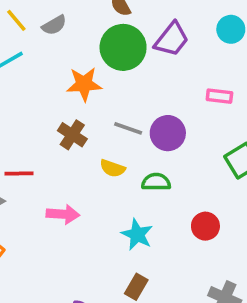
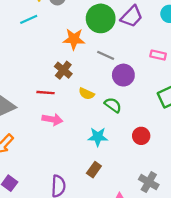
gray line: (128, 128) -> (106, 55), moved
red line: (19, 174) -> (45, 93), moved
green semicircle: (156, 182) -> (113, 105), turned 30
cyan star: (137, 235) -> (98, 137), turned -30

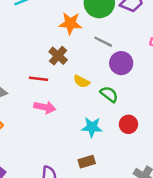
red circle: (141, 136) -> (128, 124), moved
brown rectangle: (94, 170) -> (87, 162), turned 35

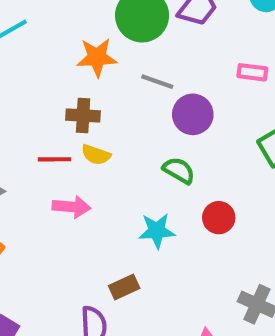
brown cross: (58, 56) -> (83, 116), turned -30
yellow semicircle: (82, 81) -> (96, 155), moved
brown rectangle: (87, 162) -> (124, 287), moved

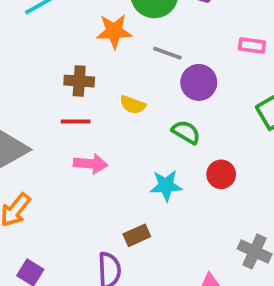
brown cross: (83, 116) -> (79, 81), moved
yellow semicircle: (96, 155) -> (133, 105), moved

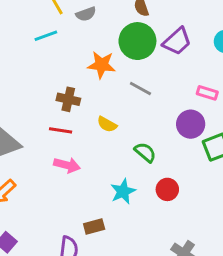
purple circle: (199, 82) -> (191, 124), moved
cyan star: (166, 186) -> (123, 191), turned -30

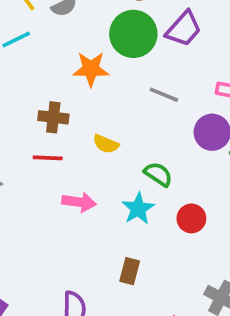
gray line: (140, 88) -> (164, 95), moved
pink arrow: (67, 165) -> (79, 202), moved
cyan star: (123, 191) -> (138, 209), moved
brown rectangle: (94, 227) -> (130, 271), moved, turned -54

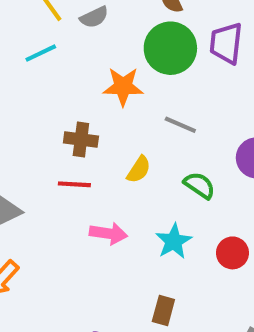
purple trapezoid: (184, 29) -> (226, 43), turned 144
gray line: (164, 95) -> (180, 125), moved
yellow semicircle: (106, 144) -> (139, 170), turned -80
green semicircle: (158, 174) -> (199, 185), moved

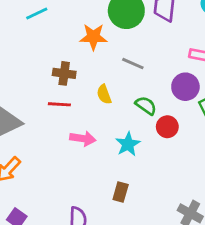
yellow semicircle: (139, 170) -> (104, 94), turned 126
red circle: (232, 253) -> (167, 127), moved

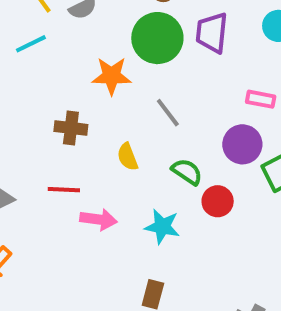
gray line: (133, 64) -> (168, 113), turned 30
red line: (59, 104) -> (64, 190), moved
cyan star: (128, 144) -> (162, 227), turned -30

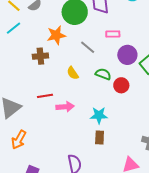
pink rectangle: (261, 99) -> (113, 34), moved
brown cross: (71, 128) -> (40, 56), moved
cyan star: (162, 227) -> (99, 115), moved

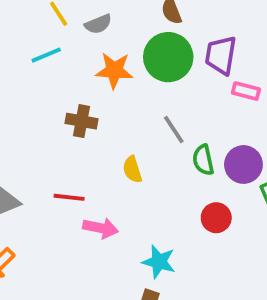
pink rectangle: (113, 34) -> (246, 91), moved
orange star: (56, 35) -> (114, 70), moved
green semicircle: (103, 74) -> (203, 160), moved, turned -140

